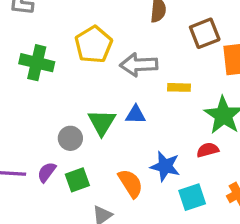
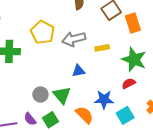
green triangle: (102, 122) -> (62, 95), moved
purple semicircle: (47, 172) -> (30, 119), turned -64

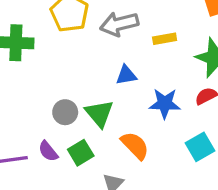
blue star: (104, 99) -> (165, 104), moved

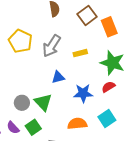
gray arrow: (119, 24) -> (52, 46), turned -40
orange semicircle: (135, 145) -> (77, 124), moved, turned -48

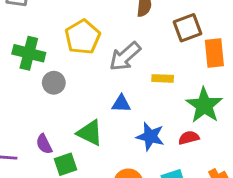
green triangle: (43, 102) -> (90, 133), turned -36
gray circle: (22, 103) -> (54, 83), moved
purple semicircle: (13, 128) -> (44, 144), moved

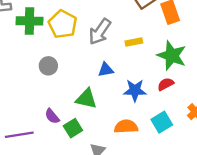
green cross: (29, 53) -> (30, 21), moved

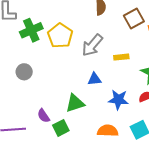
green cross: (30, 21) -> (31, 30), turned -30
gray circle: (48, 66) -> (24, 72), moved
green triangle: (86, 99) -> (75, 103), turned -36

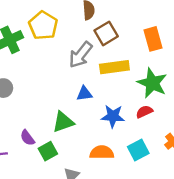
brown square: (134, 18) -> (106, 33), moved
yellow pentagon: (60, 36) -> (43, 25), moved
yellow rectangle: (121, 57) -> (114, 67), size x1.6

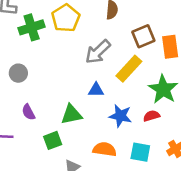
brown square: (106, 33) -> (143, 36), moved
yellow rectangle: (114, 67) -> (129, 69), turned -48
purple semicircle: (27, 138) -> (28, 112), moved
cyan square: (138, 150) -> (140, 152), turned 30

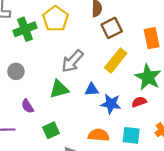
brown square: (143, 36) -> (112, 28), moved
gray arrow: (98, 52) -> (72, 61), moved
blue triangle: (96, 90) -> (92, 89), moved
green triangle: (71, 114) -> (59, 89), moved

